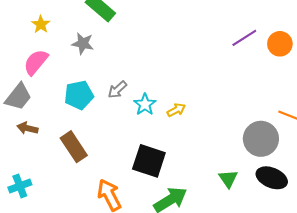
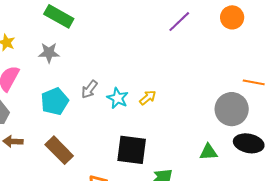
purple line: (244, 38) -> (179, 22), moved
green triangle: (228, 179) -> (208, 152), turned -48

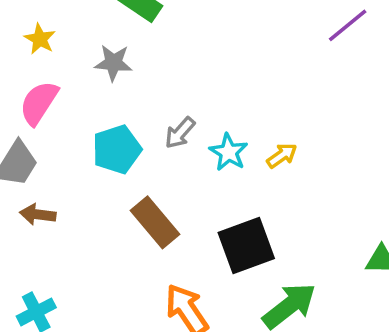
brown rectangle: (59, 150) -> (155, 222), moved
black square: (132, 150) -> (246, 245), turned -32

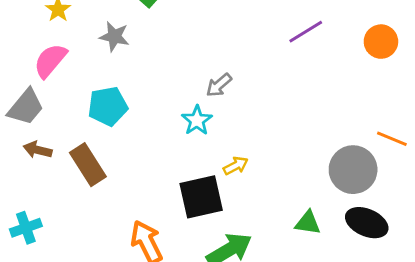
gray arrow: (180, 133) -> (219, 85), moved
yellow arrow: (282, 155) -> (236, 166), moved
brown rectangle: (155, 222) -> (88, 165), moved

